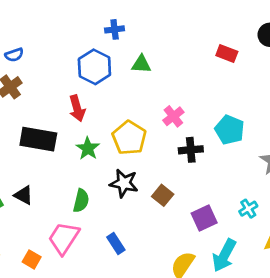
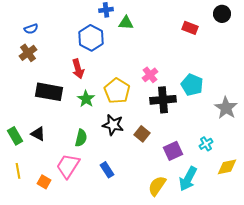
green triangle: (141, 64) -> (126, 23), moved
black cross: (191, 150) -> (163, 100), size x1.4

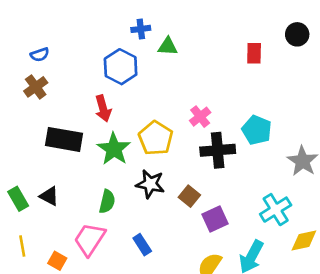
red rectangle: (190, 28) -> (254, 53), turned 70
green star: (86, 99) -> (114, 149), size x1.4
cyan cross: (206, 144) -> (276, 210), size x1.6
purple square: (173, 151) -> (215, 219), moved

